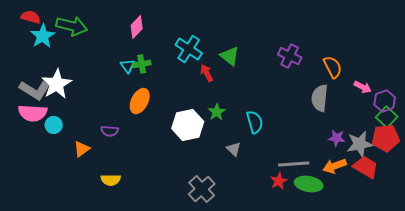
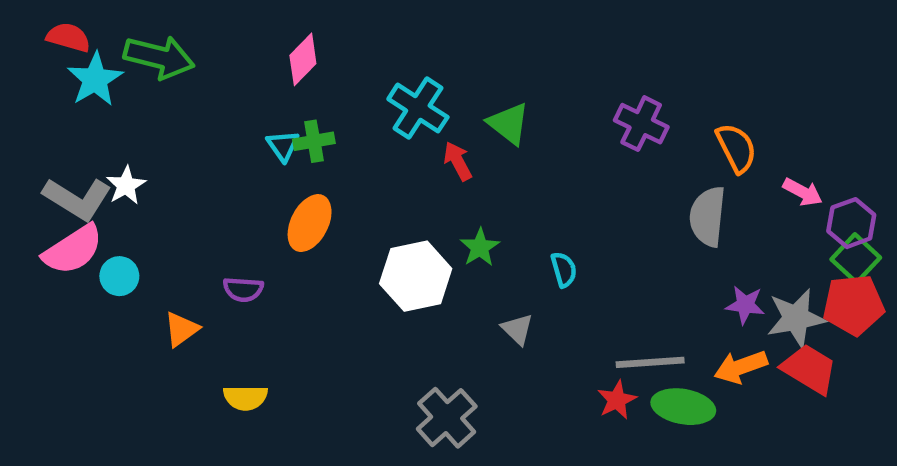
white star: (57, 84) -> (126, 185), size x0.6
pink semicircle: (33, 113) -> (73, 250), turned -36
cyan semicircle: (255, 122) -> (564, 269), size x0.7

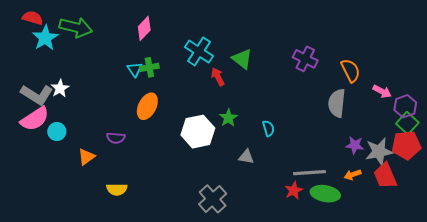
gray triangle: (517, 329) -> (246, 157), turned -35
orange arrow: (741, 367) -> (353, 175), size x0.7
red trapezoid: (809, 369) -> (385, 176), turned -144

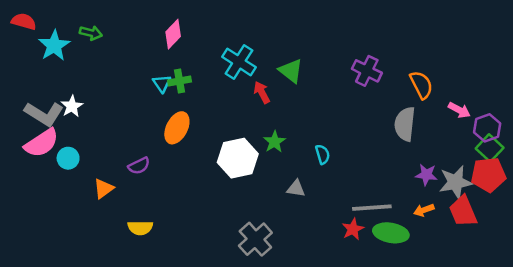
red semicircle: (33, 18) -> (24, 21), moved
green arrow: (76, 27) -> (91, 33), size x0.6
purple semicircle: (116, 138) -> (139, 166), turned -30

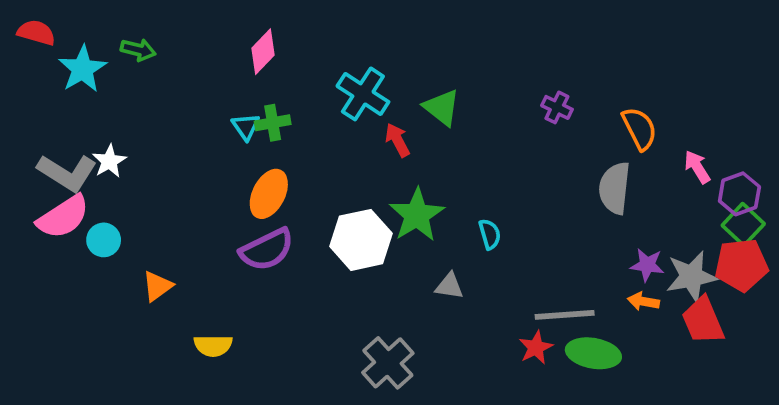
purple cross: (367, 71) -> (557, 107), size x0.7
pink arrow: (459, 110) -> (697, 167), turned -150
green star: (274, 142) -> (417, 215), size x1.6
purple semicircle: (139, 166) -> (267, 250), moved, size x1.6
orange arrow: (424, 210) -> (643, 301), moved, turned 30

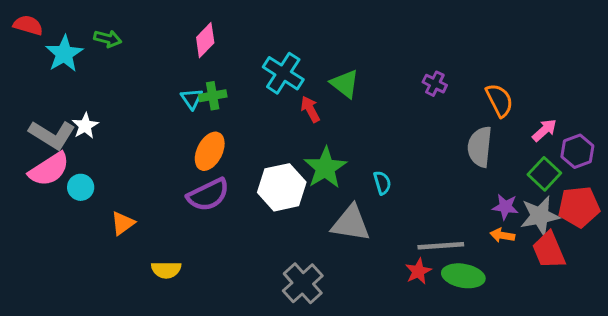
pink arrow: (697, 167) -> (544, 130), turned 80
green square: (743, 225) -> (544, 174), moved
gray triangle: (449, 286) -> (351, 223), size x1.8

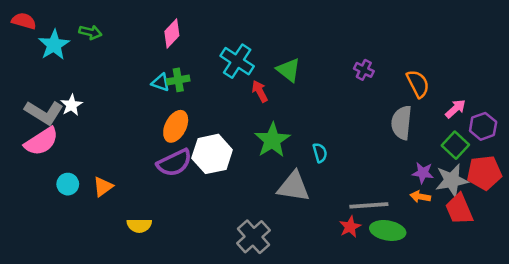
cyan triangle: (192, 99) -> (161, 82), turned -36
cyan circle: (81, 187) -> (68, 184), moved
white hexagon: (282, 187) -> (212, 154), moved

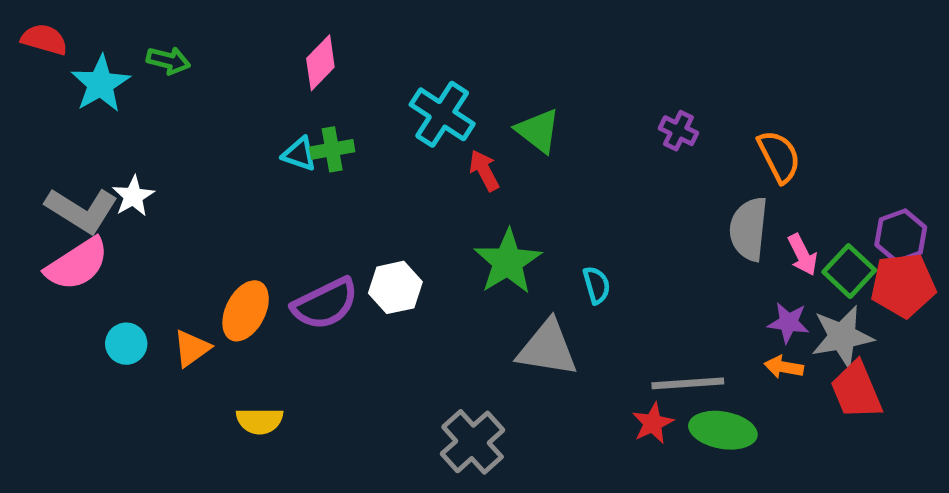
pink arrow: (455, 109) -> (802, 255), moved, turned 105
orange ellipse: (176, 126) -> (246, 311), moved
white hexagon: (212, 154) -> (395, 287), size x0.7
red pentagon: (484, 173) -> (903, 285), moved

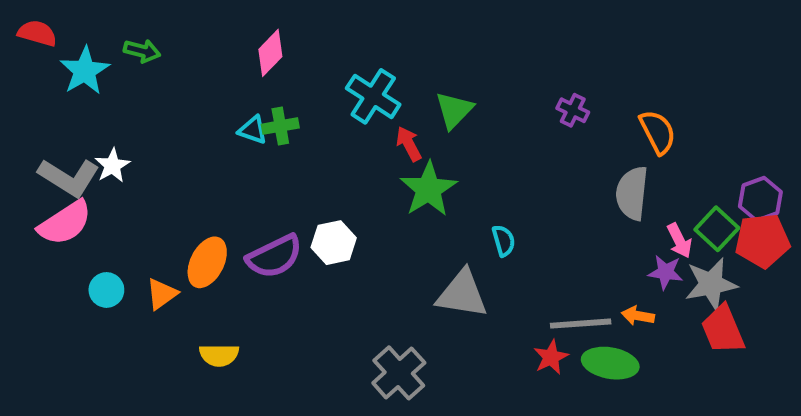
green triangle: (538, 131) -> (454, 110), turned 36
pink arrow: (802, 255) -> (679, 241), moved
green star: (508, 262) -> (428, 189), moved
orange arrow: (784, 367) -> (638, 316), moved

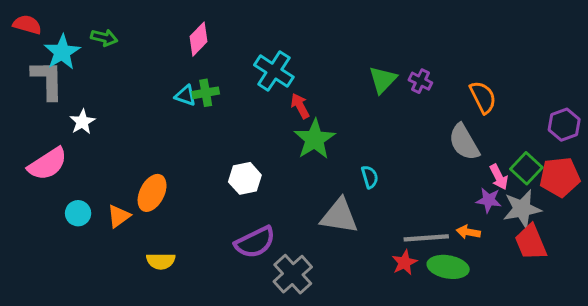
green triangle: (454, 110) -> (383, 80), moved
gray L-shape: (69, 177) -> (48, 80), moved, turned -123
gray semicircle: (632, 193) -> (464, 142), turned -36
purple hexagon: (760, 199) -> (564, 125), moved
purple semicircle: (274, 256) -> (255, 242), moved

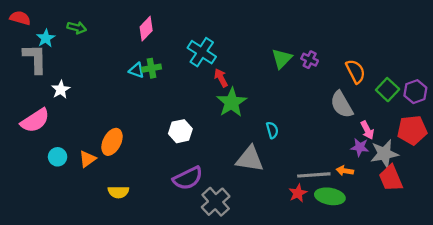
cyan star: (62, 52) -> (46, 38), size x0.7
green square: (526, 168) -> (388, 90), moved

